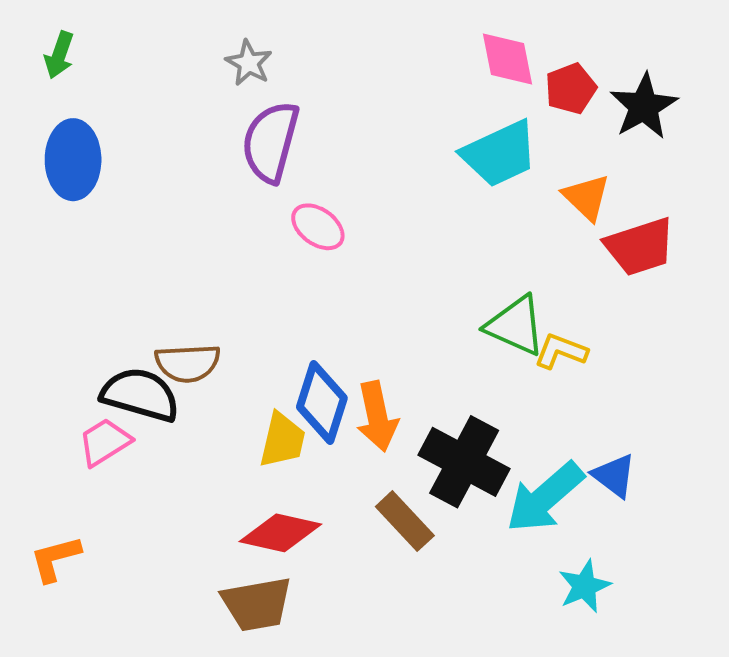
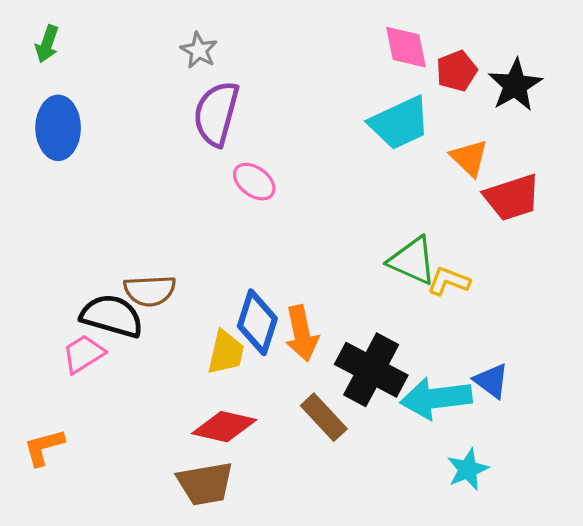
cyan arrow: (545, 497) -> (436, 398), turned 34

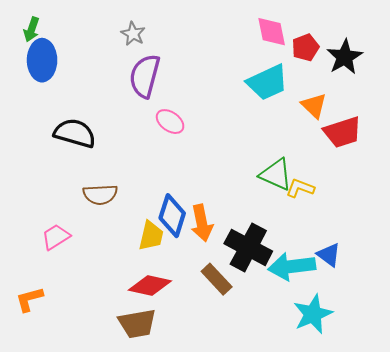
blue ellipse: (58, 128) -> (42, 60), moved
black semicircle: (112, 316) -> (75, 133), moved
cyan star: (468, 469) -> (313, 314), size x1.4

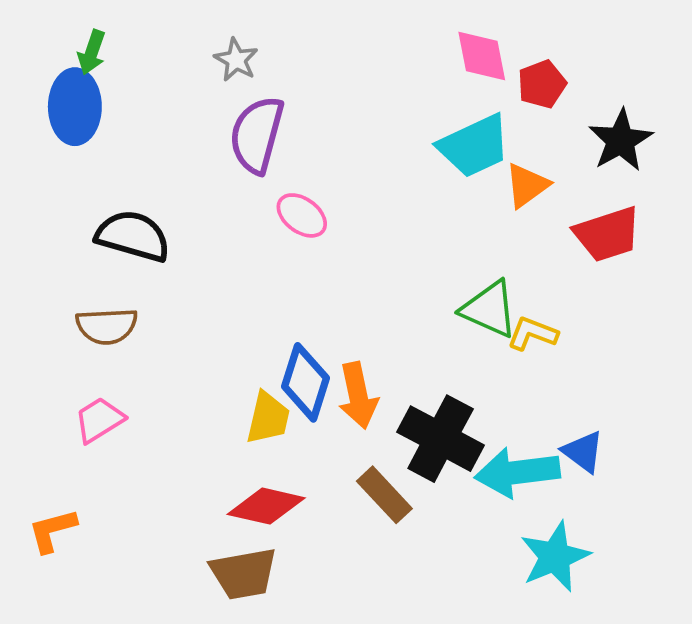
green arrow: (31, 29) -> (92, 52), moved
black star: (345, 57) -> (621, 140), moved
orange triangle: (314, 106) -> (527, 185), moved, turned 40
brown semicircle: (100, 195) -> (107, 326), moved

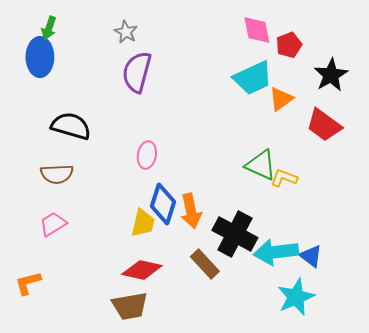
pink ellipse: (302, 215) -> (147, 155), moved, turned 64
red trapezoid: (607, 234) -> (324, 125), turned 54
blue triangle: (583, 452) -> (311, 256), moved

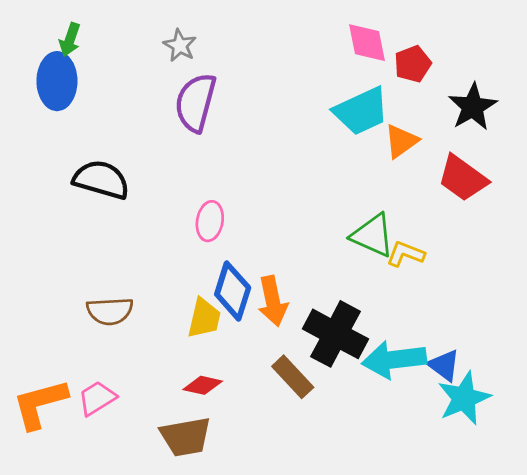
brown semicircle: (57, 174) -> (110, 311), moved
pink trapezoid: (53, 224) -> (97, 398), moved
red diamond: (142, 270) -> (203, 385), size x0.7
orange L-shape: (28, 283) -> (40, 404), size x1.5
cyan star: (296, 297) -> (464, 398), moved

